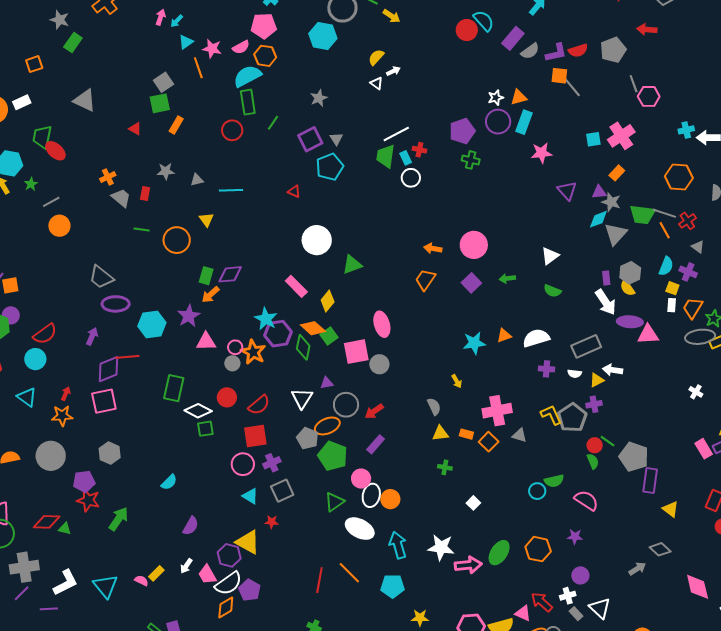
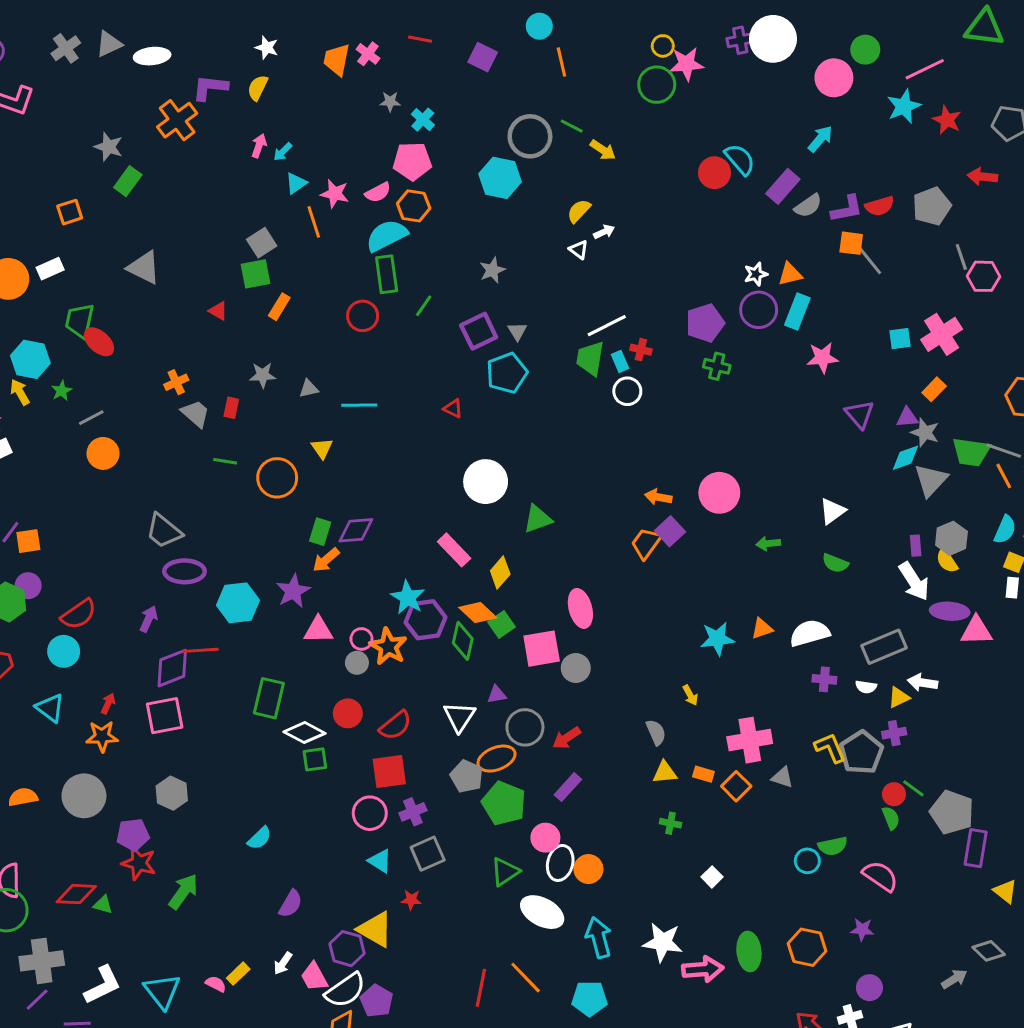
purple square: (471, 283) -> (670, 531), moved
green ellipse: (499, 553) -> (749, 951), turned -40

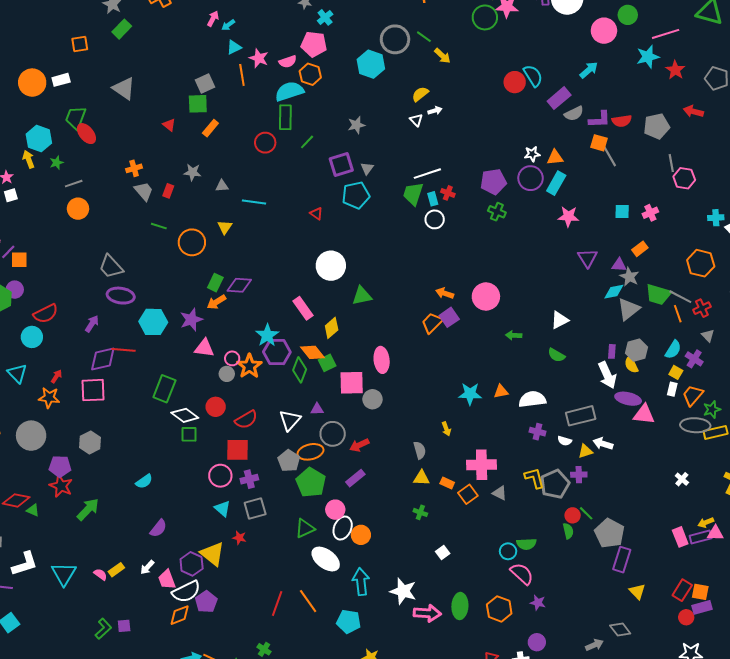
pink cross: (942, 334) -> (650, 213), size x0.6
pink semicircle: (880, 876) -> (522, 574), moved

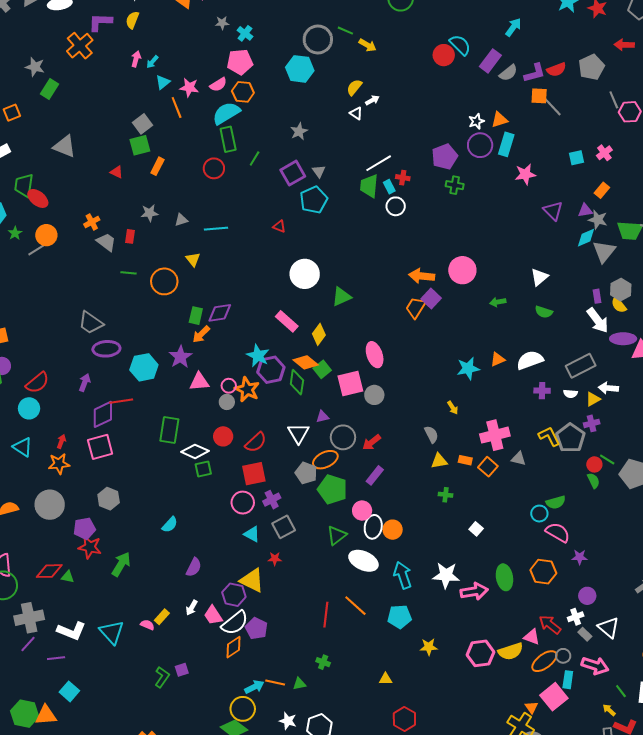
orange circle: (78, 209) -> (46, 235), moved
orange arrow: (445, 293) -> (422, 276), size x1.4
white L-shape: (25, 564) -> (71, 631), turned 52

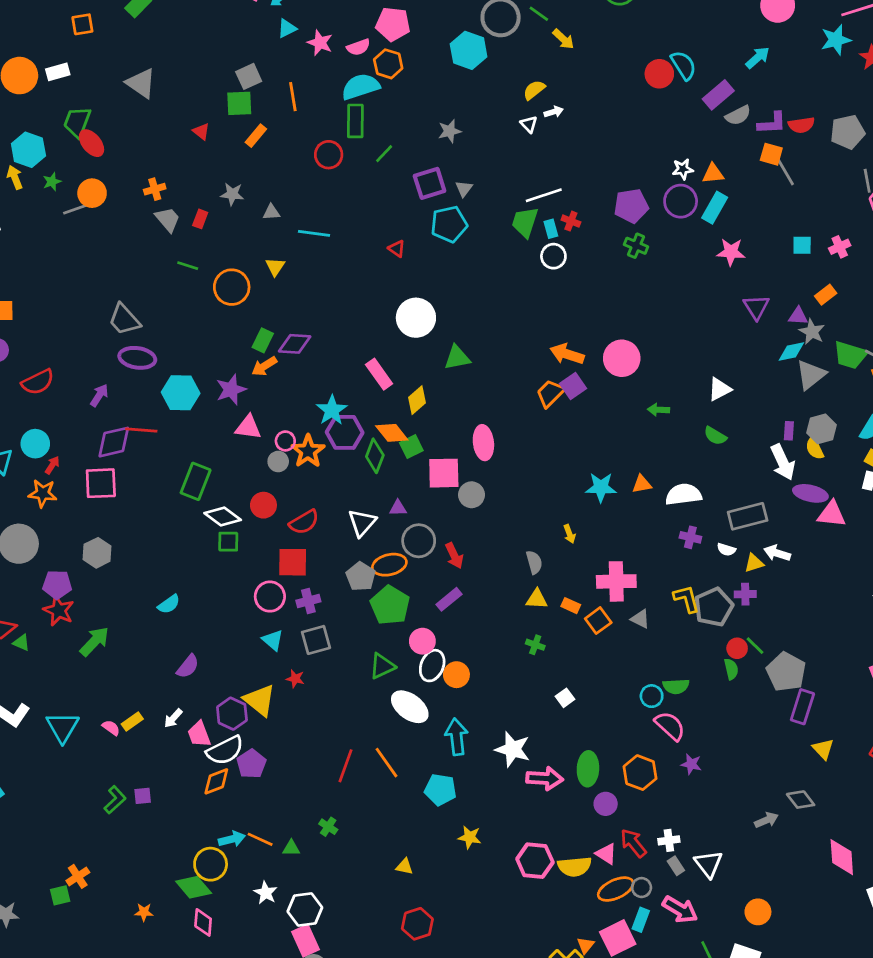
orange line: (177, 107) -> (293, 97), moved
cyan circle: (29, 408) -> (35, 444), moved
red arrow: (371, 442) -> (454, 556), turned -90
purple circle: (587, 596) -> (606, 804), moved

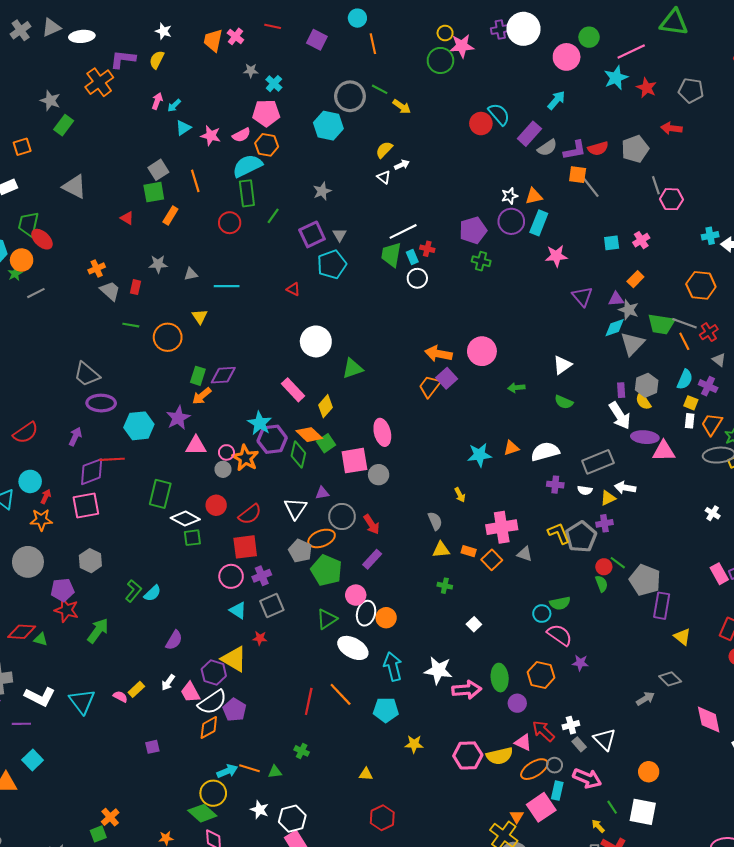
orange circle: (92, 193) -> (22, 260), moved
green L-shape: (115, 800) -> (133, 591), moved

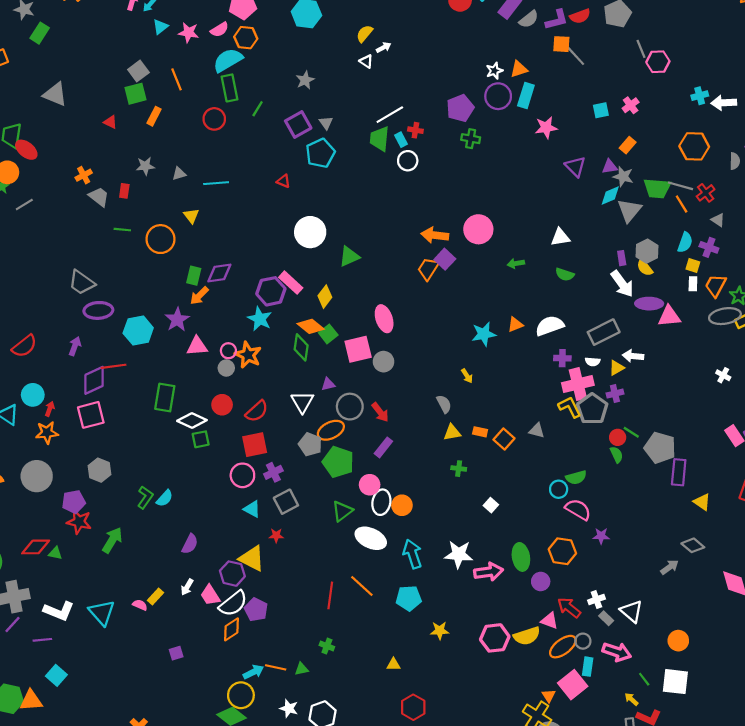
white triangle: (562, 365) -> (560, 237), turned 30
purple hexagon: (272, 439) -> (271, 291), moved
pink cross: (502, 527) -> (578, 384), moved

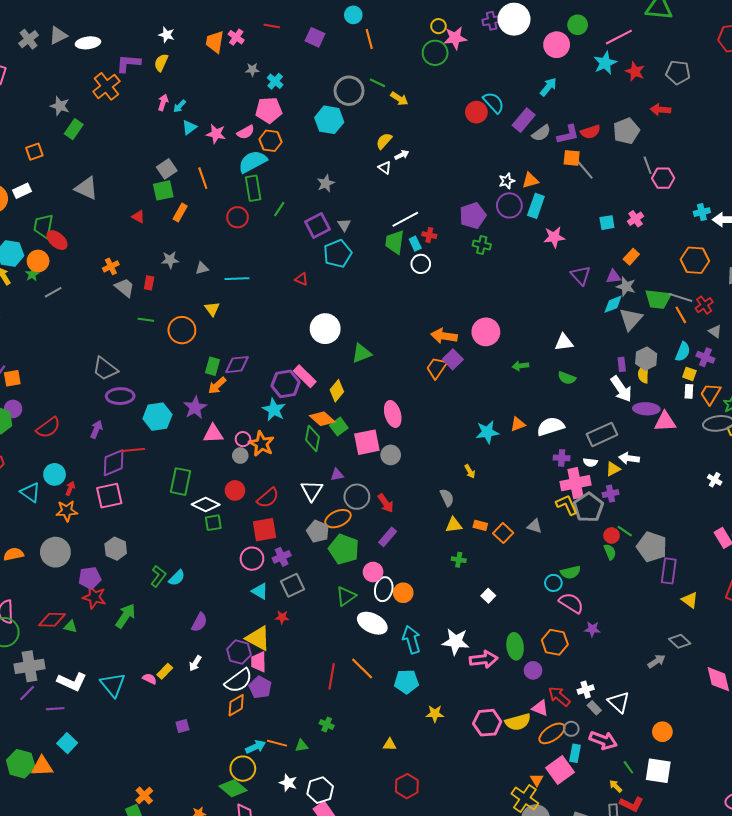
yellow semicircle: (645, 267) -> (643, 374), turned 36
pink trapezoid: (210, 595) -> (259, 662), moved, turned 30

